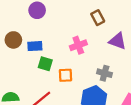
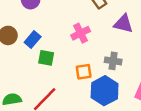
blue rectangle: (35, 46) -> (33, 40), turned -40
orange square: (65, 75) -> (84, 72), moved

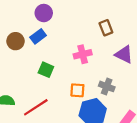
blue rectangle: (33, 40) -> (38, 36), moved

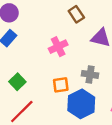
green square: (46, 70) -> (17, 82), moved, turned 35

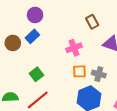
orange square: (61, 85) -> (79, 71), moved

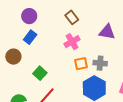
brown rectangle: (92, 22) -> (72, 17), moved
brown circle: (13, 43) -> (13, 57), moved

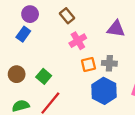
brown rectangle: (72, 17) -> (67, 16), moved
blue rectangle: (30, 37) -> (23, 34), moved
brown circle: (13, 57) -> (17, 74), moved

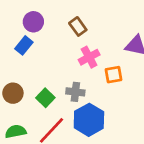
gray cross: (109, 63) -> (75, 92), moved
orange square: (88, 65) -> (114, 75), moved
blue hexagon: (104, 91) -> (89, 120), moved

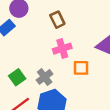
gray cross: (75, 92) -> (45, 77), turned 35

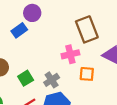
brown rectangle: (57, 20) -> (87, 29), moved, size x1.6

